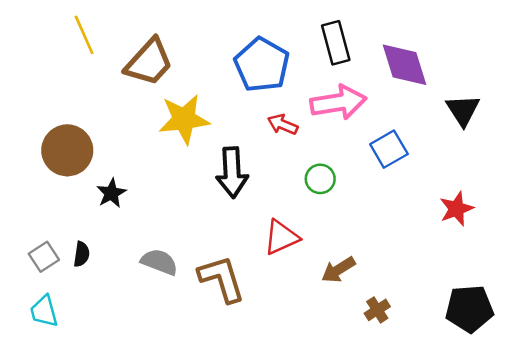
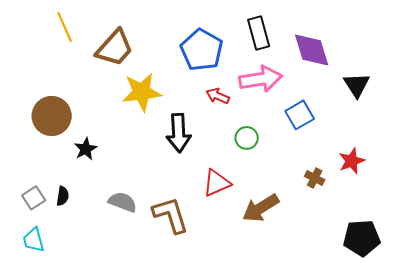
brown arrow: (338, 270) -> (261, 208), size x1.4
brown cross: (377, 310) -> (315, 178), moved, turned -30

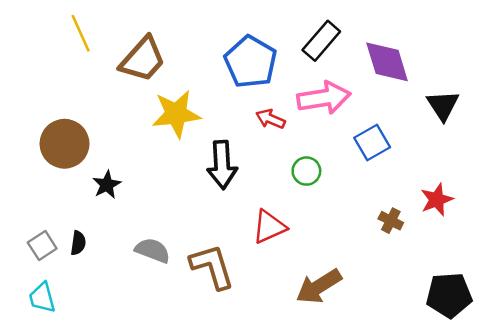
black rectangle: (259, 33) -> (321, 41), turned 56
brown arrow: (261, 208) -> (319, 286), moved

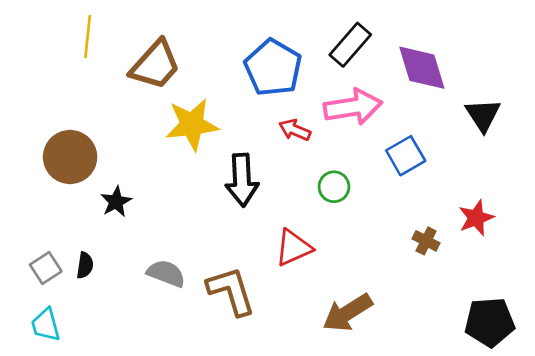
yellow line: (81, 33) -> (88, 37), turned 30

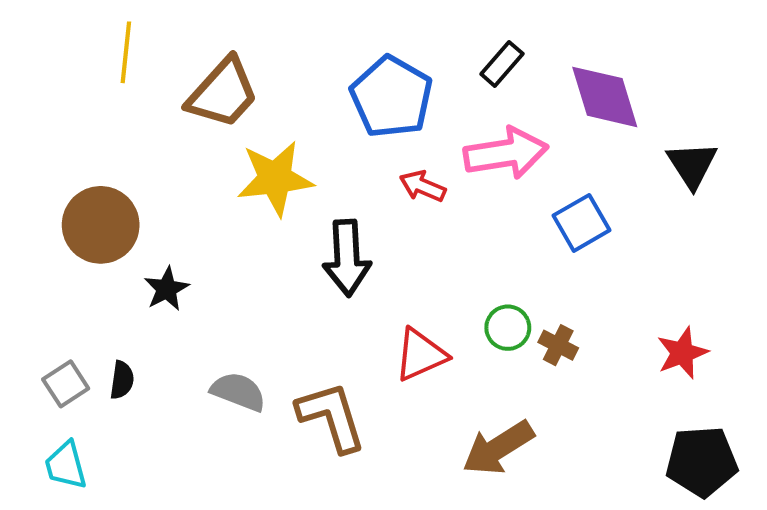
black rectangle: (350, 45) -> (502, 64), size x0.7
green circle: (334, 187) -> (508, 328), moved
red star: (476, 218) -> (682, 353), moved
brown cross: (426, 241) -> (558, 345), moved

